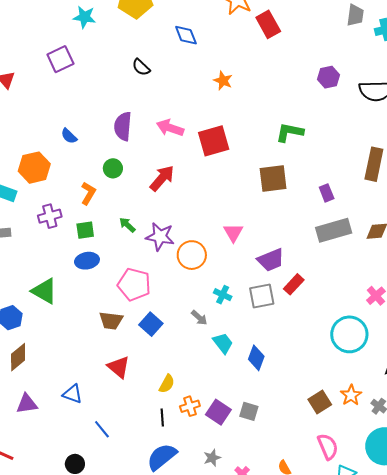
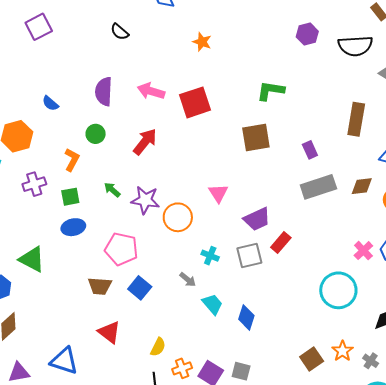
blue triangle: (73, 394) -> (64, 361), size x1.4

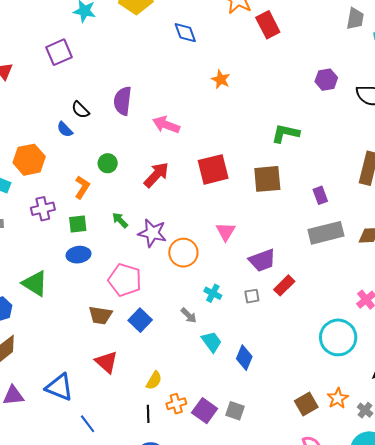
black semicircle: (120, 32) -> (80, 110), moved
purple semicircle: (104, 91) -> (123, 101), moved
red square: (195, 102) -> (213, 169), moved
gray square: (249, 255) -> (252, 296), size x0.6

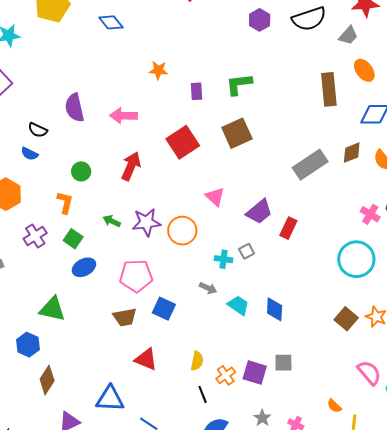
orange star: (221, 79) -> (158, 70), moved
purple rectangle: (320, 195) -> (196, 91), moved, turned 36
green square: (78, 224) -> (73, 239), turned -30
gray square: (252, 296) -> (247, 251), moved
brown square: (306, 404) -> (346, 319), moved

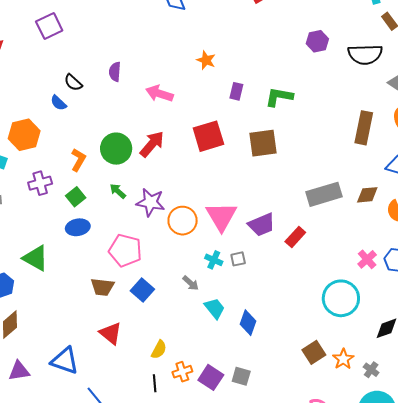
purple semicircle: (75, 108) -> (115, 72), size x0.7
green circle: (81, 171) -> (116, 149), moved, size x1.6
pink triangle: (215, 197) -> (221, 216), moved, size x1.6
red rectangle: (288, 228) -> (295, 237), moved

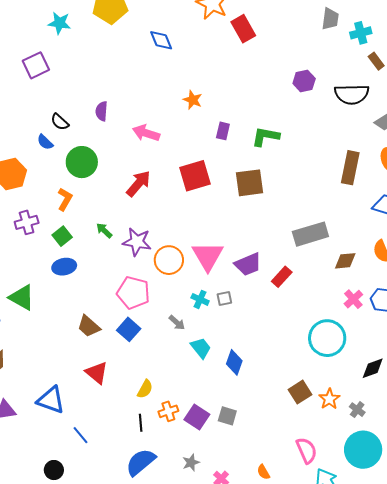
green circle: (116, 149) -> (82, 162), moved
brown diamond: (367, 195) -> (345, 261), moved
pink pentagon: (125, 251) -> (133, 293), moved
brown trapezoid: (102, 287) -> (89, 326), turned 35

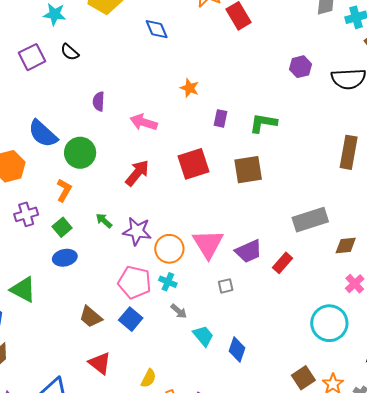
black semicircle: (60, 122) -> (70, 52), moved
blue semicircle: (45, 142) -> (43, 134), size x1.8
cyan cross: (200, 299) -> (168, 282), moved

